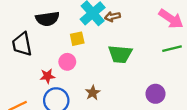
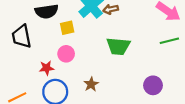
yellow square: (77, 39) -> (67, 28), moved

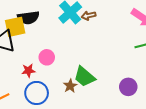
yellow square: (67, 28) -> (15, 27), moved, size x1.5
green trapezoid: (118, 46) -> (84, 77), moved, turned 35

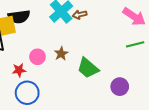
green trapezoid: (84, 77) -> (88, 68), moved
brown star: (70, 86) -> (61, 54), moved

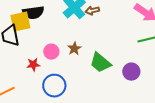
purple circle: (120, 87) -> (131, 72), moved
blue circle: (27, 93) -> (54, 86), moved

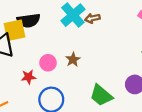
green trapezoid: (100, 63) -> (101, 95), moved

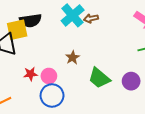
pink circle: (48, 63) -> (49, 76), moved
green trapezoid: (101, 95) -> (99, 78), moved

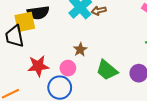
red star: (30, 74) -> (38, 66), size x1.5
pink circle: (49, 76) -> (68, 68), moved

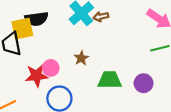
pink circle: (68, 68) -> (51, 68), moved
green trapezoid: (107, 70) -> (110, 80), turned 140

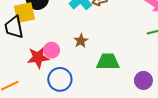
purple circle: (144, 83) -> (143, 80), moved

